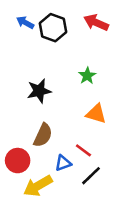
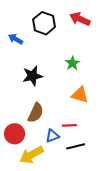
blue arrow: (25, 23) -> (16, 39), moved
red line: (83, 150) -> (69, 125), turned -40
black line: (91, 176) -> (76, 146), turned 30

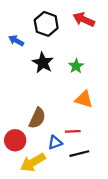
black star: (32, 76) -> (43, 63), moved, turned -30

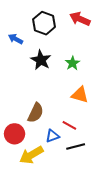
red line: (73, 131) -> (69, 125), turned 32

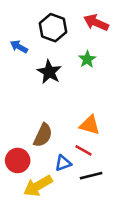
green star: (73, 63) -> (87, 59), moved
orange triangle: (80, 95) -> (90, 125), moved

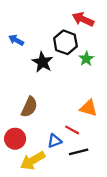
black hexagon: (53, 28) -> (65, 42), moved
green star: (87, 59) -> (86, 59), moved
orange triangle: (90, 125) -> (88, 108), moved
brown semicircle: (43, 135) -> (29, 107), moved

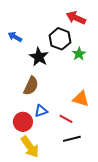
brown semicircle: (29, 107) -> (31, 86), moved
red circle: (15, 139) -> (23, 122), moved
blue triangle: (55, 141) -> (41, 111), moved
yellow arrow: (33, 161) -> (30, 147), turned -95

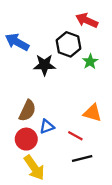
blue arrow: (15, 37) -> (17, 42), size x1.5
black star: (39, 57) -> (45, 65), turned -30
brown semicircle: (31, 86) -> (27, 111), moved

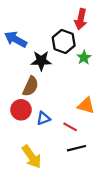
red arrow: (87, 20) -> (81, 19), turned -102
brown semicircle: (27, 111) -> (31, 86), moved
red circle: (26, 139) -> (21, 110), moved

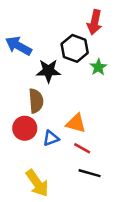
brown semicircle: (31, 86) -> (36, 101), turned -30
orange triangle: (86, 106) -> (76, 123), moved
black line: (76, 148) -> (90, 173), turned 30

